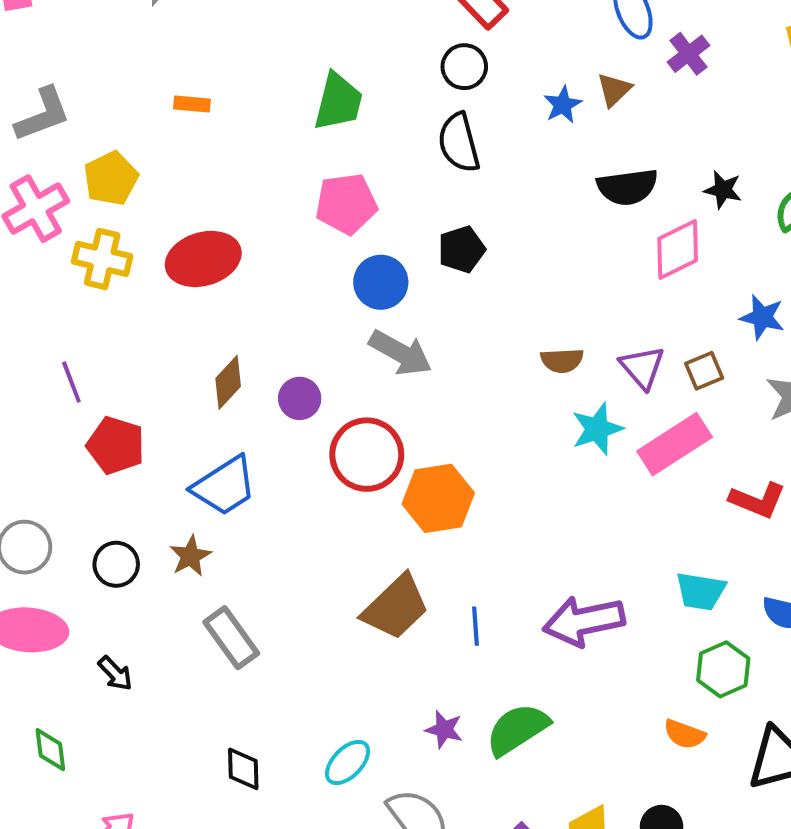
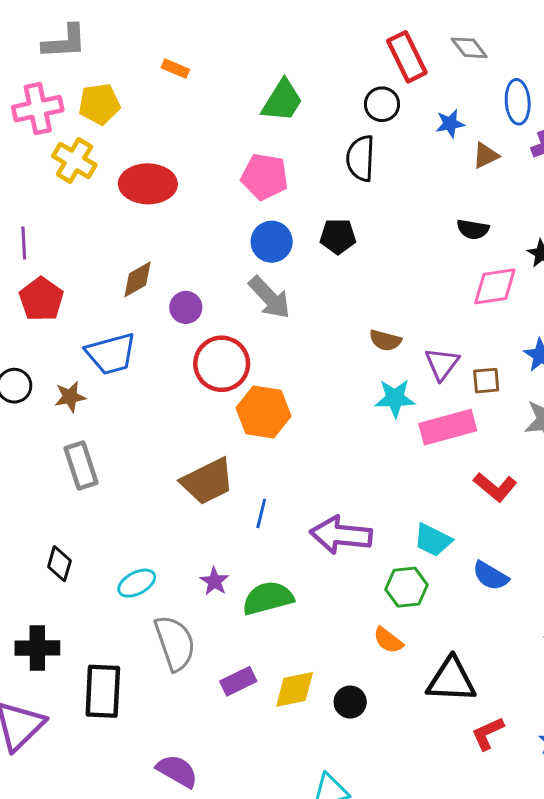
blue star: (563, 105) -> (450, 124), moved
black semicircle: (627, 187) -> (473, 229), size x0.7
green hexagon: (723, 669) -> (406, 587), moved

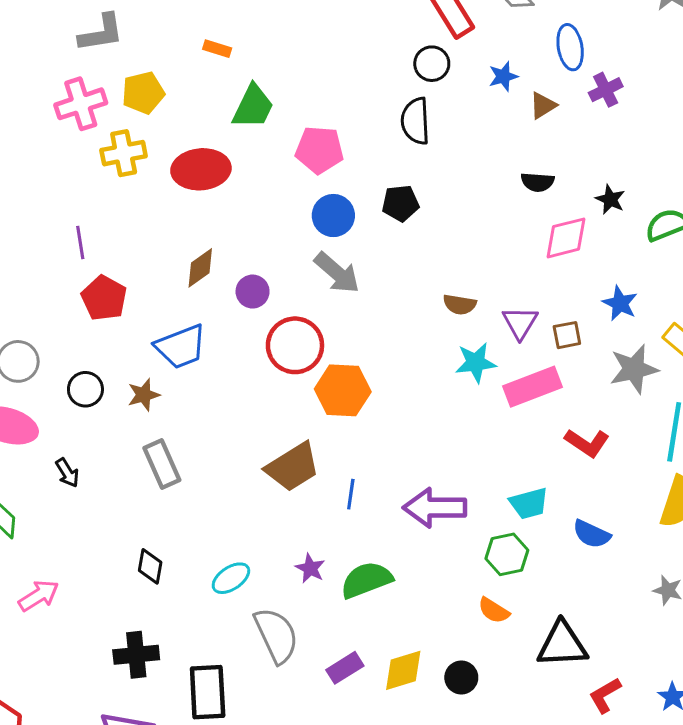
green trapezoid: (282, 101) -> (253, 107), moved
yellow cross: (74, 161) -> (124, 153), turned -36
cyan trapezoid: (433, 540) -> (529, 503), turned -36

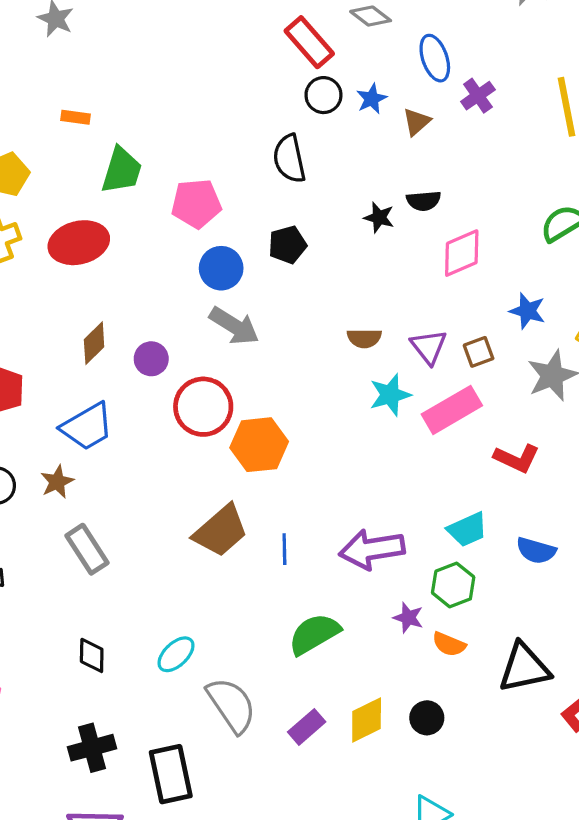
black circle: (432, 64) -> (323, 95), moved
black star: (610, 199) -> (379, 217), moved
purple star: (310, 568) -> (408, 618), moved

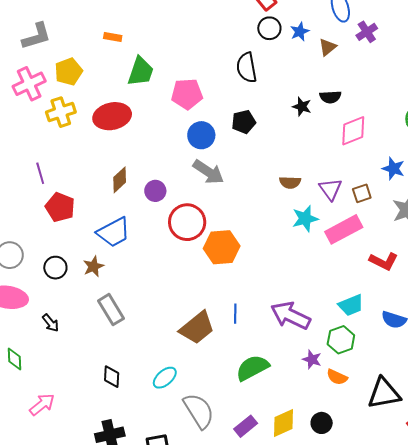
brown trapezoid: (221, 531) -> (197, 328), moved
purple arrow: (372, 549) -> (290, 316), turned 33

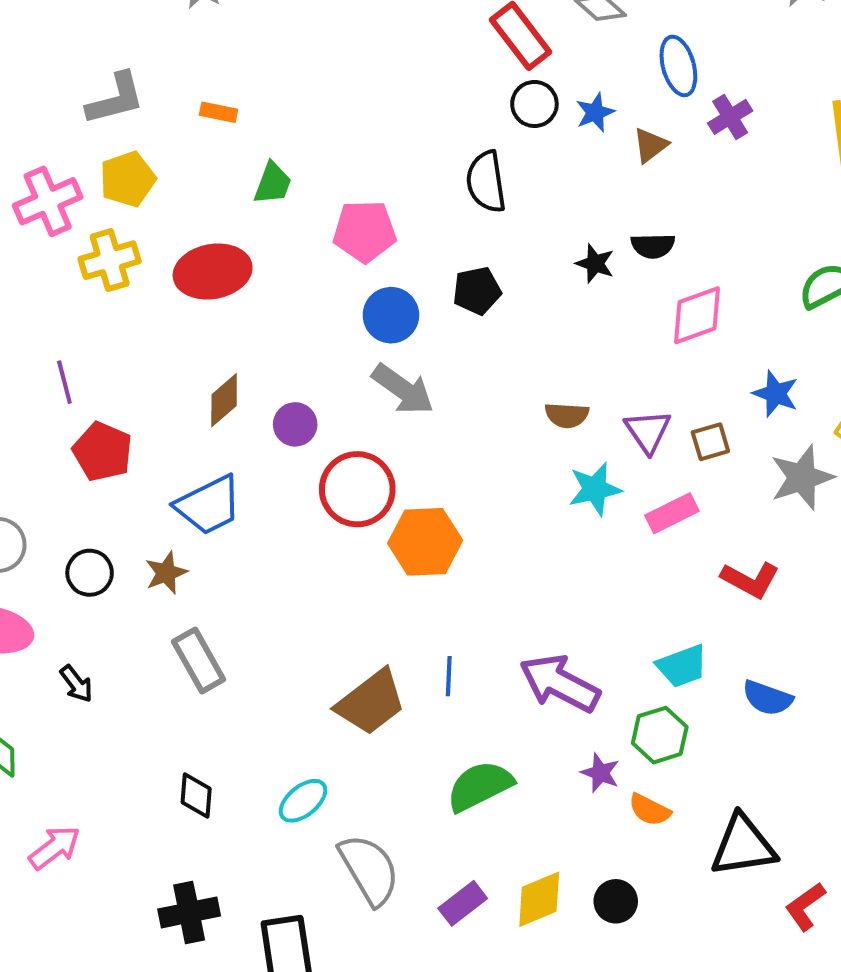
gray L-shape: (37, 36) -> (115, 99), moved
green trapezoid: (141, 72) -> (273, 183), size x0.7
pink rectangle: (344, 229) -> (672, 513), size x0.7

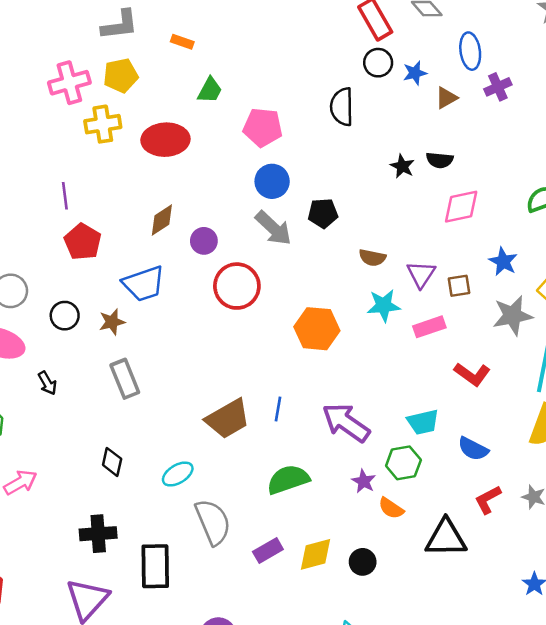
black pentagon: (477, 291) -> (323, 213), moved
orange hexagon: (425, 542) -> (317, 329), moved
red L-shape: (805, 906) -> (488, 500), moved

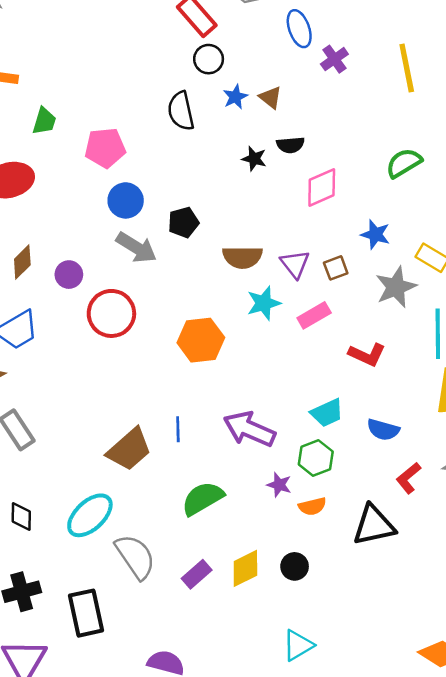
blue star: (415, 73) -> (235, 97), moved
brown triangle: (446, 98) -> (271, 97), moved, turned -40
brown semicircle: (372, 258) -> (242, 257), size x1.4
cyan ellipse: (178, 474) -> (90, 515), size x1.5
orange semicircle: (391, 508) -> (312, 506), turned -36

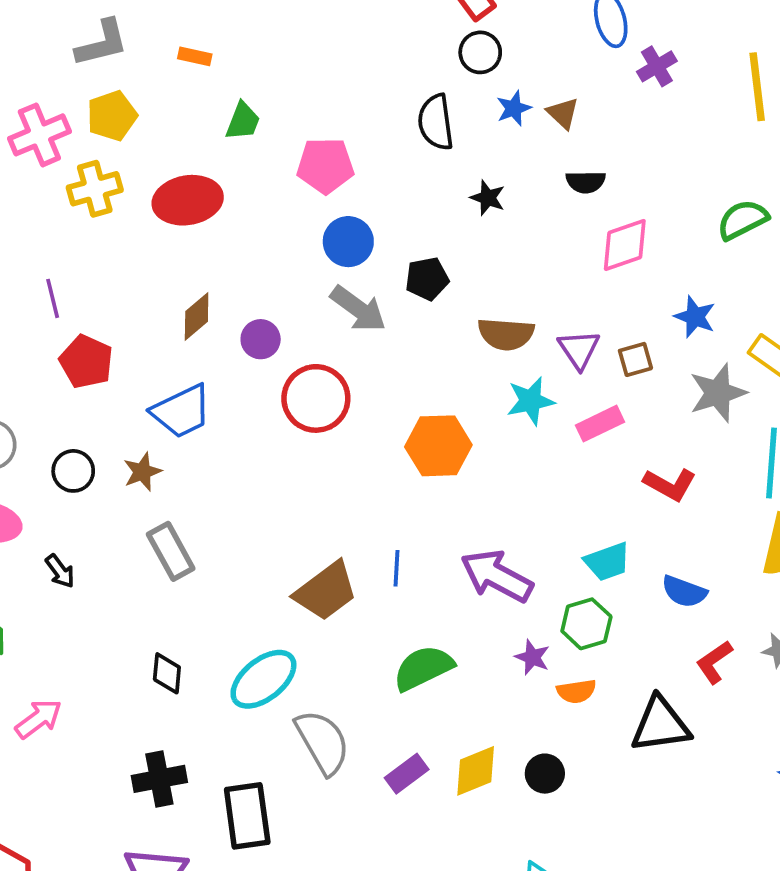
black star: (254, 159) -> (488, 198), moved

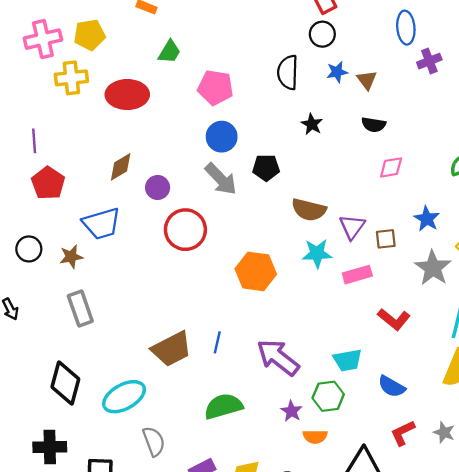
pink diamond: (625, 245) -> (391, 167), size x0.7
gray star: (718, 393) -> (433, 268), turned -30
black diamond: (167, 673) -> (65, 383), size x1.6
gray semicircle: (323, 742) -> (154, 441), size x0.7

